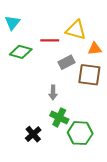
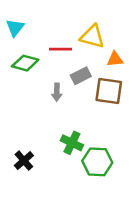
gray arrow: (53, 92) -> (57, 92), moved
black cross: (33, 134) -> (24, 161), moved

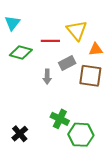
yellow triangle: (92, 36) -> (77, 30), turned 35

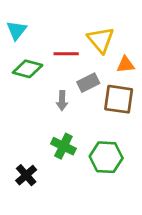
green cross: (60, 119) -> (63, 146), moved
green hexagon: (81, 135) -> (106, 157), moved

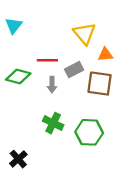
red line: (66, 54) -> (47, 60), moved
green diamond: (28, 69) -> (18, 77), moved
black cross: (26, 175) -> (18, 159), moved

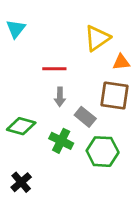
yellow triangle: (84, 34) -> (97, 38), turned 35
gray rectangle: (74, 70) -> (85, 117), moved, turned 66
green diamond: (18, 77) -> (21, 126), moved

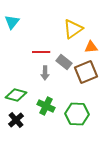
brown square: (115, 95) -> (86, 72), turned -30
gray rectangle: (85, 117) -> (64, 62), moved
black cross: (21, 182) -> (16, 120), moved

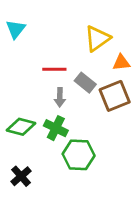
green cross: (46, 106) -> (56, 128), moved
green hexagon: (77, 114) -> (79, 155), moved
black cross: (16, 120) -> (21, 176), moved

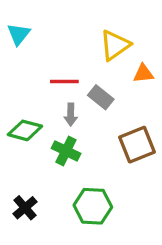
brown square: (115, 96) -> (137, 145), moved
green diamond: (21, 127) -> (25, 130), moved
green hexagon: (79, 155) -> (93, 206), moved

